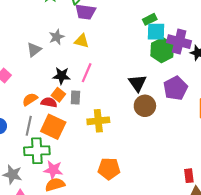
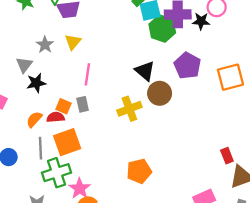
yellow triangle: (82, 41) -> (73, 42), turned -49
black star: (62, 76) -> (36, 83), moved
yellow cross: (98, 121) -> (129, 109), moved
orange square: (53, 127) -> (67, 142), turned -30
pink star: (53, 170) -> (80, 188), turned -30

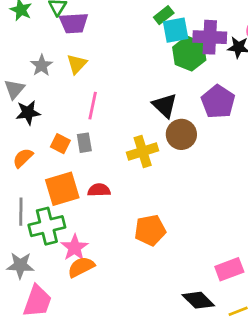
red semicircle: (56, 117) -> (99, 190), moved
gray line: (40, 148) -> (21, 212), moved

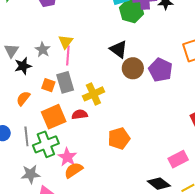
yellow triangle: (77, 64) -> (66, 42), moved
gray star: (42, 65) -> (43, 50), moved
purple pentagon: (218, 102) -> (160, 70), moved
gray rectangle: (84, 143) -> (65, 82), size x1.5
yellow cross: (143, 152) -> (93, 94), moved

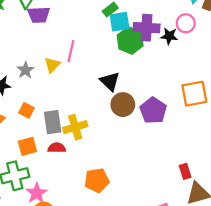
pink line: (68, 56) -> (71, 51), moved
gray rectangle: (65, 82) -> (53, 122), moved
orange square: (54, 117) -> (27, 146), size x0.7

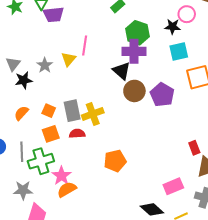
cyan square: (120, 22) -> (179, 51), moved
purple cross: (147, 28) -> (134, 51), moved
orange square: (27, 110) -> (49, 111), moved

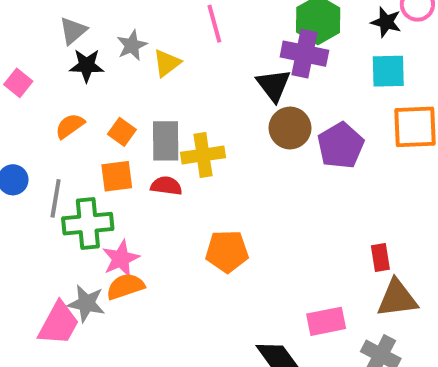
pink line: (85, 45) -> (214, 24), turned -36
yellow triangle: (69, 59) -> (167, 63), moved
gray star: (23, 190) -> (86, 303), moved

